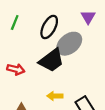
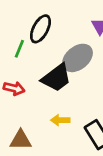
green line: (15, 23) -> (19, 49), moved
black ellipse: (49, 27) -> (40, 29), moved

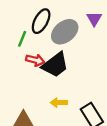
gray ellipse: (78, 58) -> (65, 32), moved
red arrow: (14, 88) -> (35, 60), moved

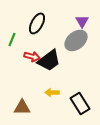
gray ellipse: (65, 32) -> (76, 40), moved
green line: (22, 39) -> (12, 39), moved

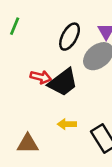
black ellipse: (37, 23) -> (70, 37), moved
green line: (12, 39) -> (15, 26), moved

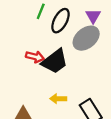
green line: (15, 26) -> (41, 11), moved

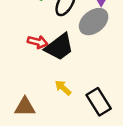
yellow arrow: (58, 99) -> (63, 88), turned 42

